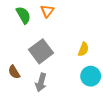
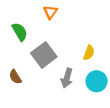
green semicircle: (23, 15) -> (20, 32), moved
gray arrow: (41, 82) -> (67, 78), moved

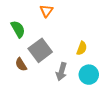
brown semicircle: (15, 77) -> (21, 64), moved

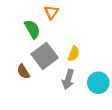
green semicircle: (18, 29) -> (32, 29), moved
yellow semicircle: (82, 48) -> (74, 54), moved

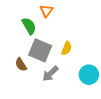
gray square: (45, 56) -> (40, 50), turned -30
gray arrow: (68, 79) -> (50, 74), moved, turned 30

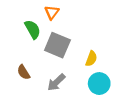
yellow semicircle: (67, 48) -> (91, 59), moved
gray square: (40, 50) -> (57, 45), moved

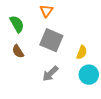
green semicircle: (33, 29) -> (17, 24), moved
brown semicircle: (24, 72) -> (18, 51), moved

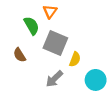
green semicircle: (17, 24) -> (32, 26), moved
yellow semicircle: (82, 52) -> (75, 59), moved

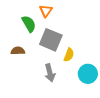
brown semicircle: (20, 55) -> (18, 51), turned 120
gray arrow: (54, 79) -> (50, 73), turned -60

